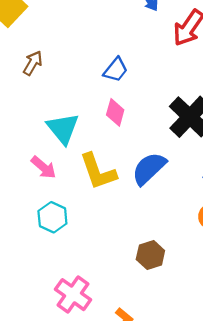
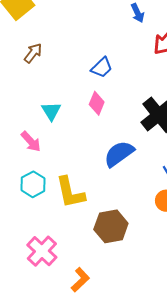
cyan triangle: (63, 128) -> (51, 111), size x0.7
yellow L-shape: (98, 172) -> (70, 192), moved
brown hexagon: (150, 255) -> (111, 226), size x1.4

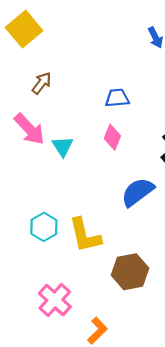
blue trapezoid: (102, 68) -> (117, 98), turned -140
pink arrow: (31, 142) -> (29, 129), moved, size x1.4

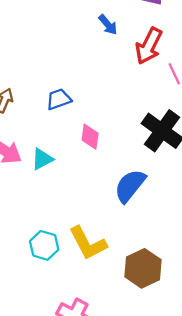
blue trapezoid: (117, 98) -> (59, 99), moved
cyan triangle: (63, 146) -> (42, 159), turned 50

